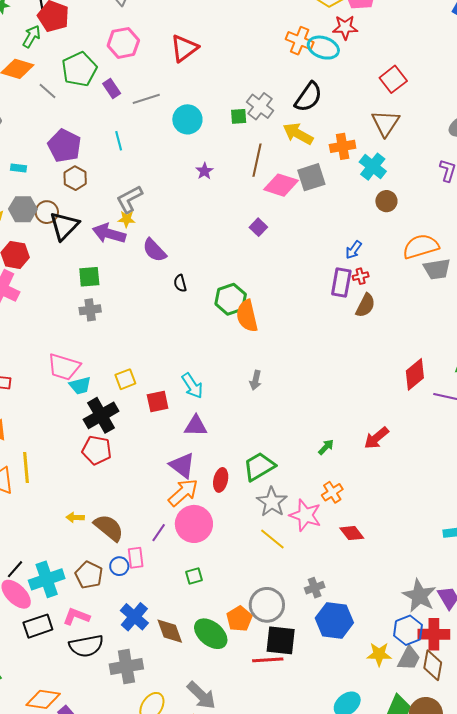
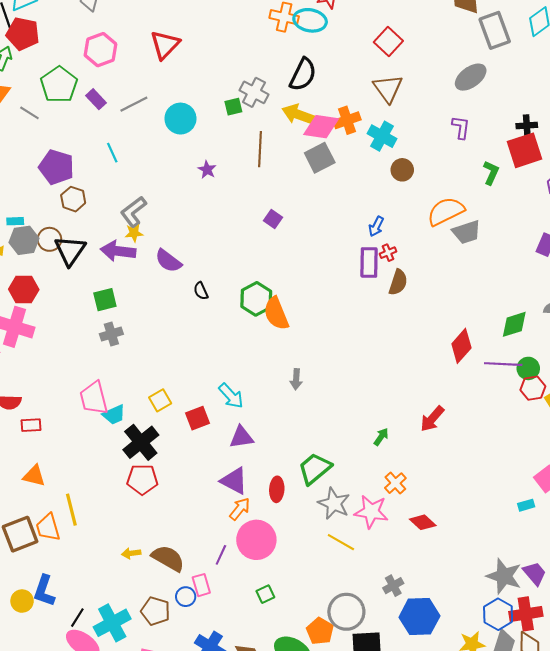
cyan rectangle: (18, 168) -> (15, 221), moved
pink diamond: (281, 185) -> (321, 127), moved
pink trapezoid: (64, 367) -> (94, 398), turned 68
orange arrow: (183, 493) -> (240, 509), size x0.7

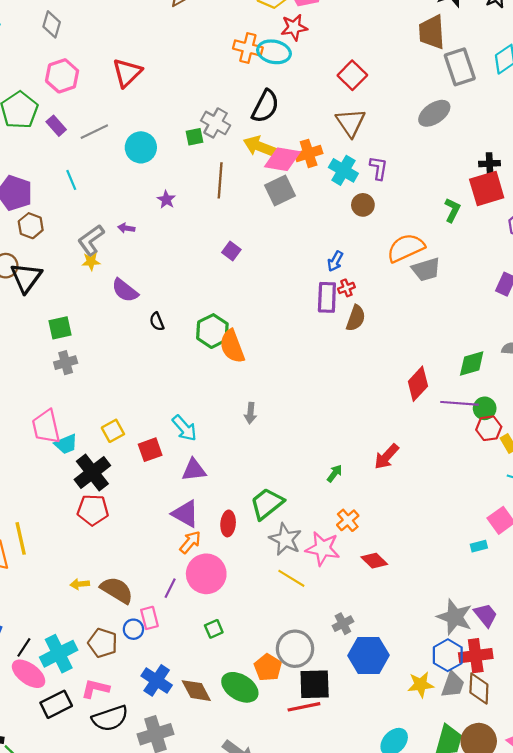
purple L-shape: (461, 127) -> (379, 168), moved
purple arrow: (118, 251) -> (126, 228), moved, size x0.5

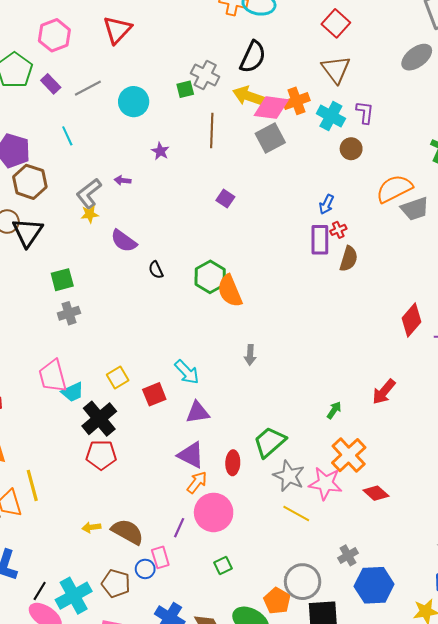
brown hexagon: (31, 226) -> (30, 182), size x1.4
orange cross: (348, 520) -> (349, 455), size x1.6

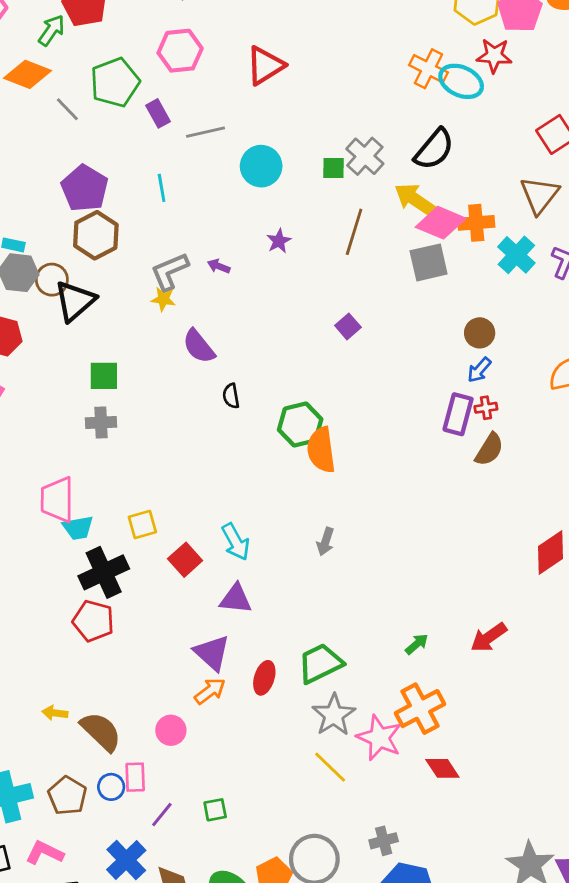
brown circle: (351, 149) -> (480, 333), moved
red square: (154, 394) -> (185, 560), turned -35
pink circle: (214, 512) -> (171, 730), moved, size x0.6
purple line: (179, 528) -> (162, 815), moved

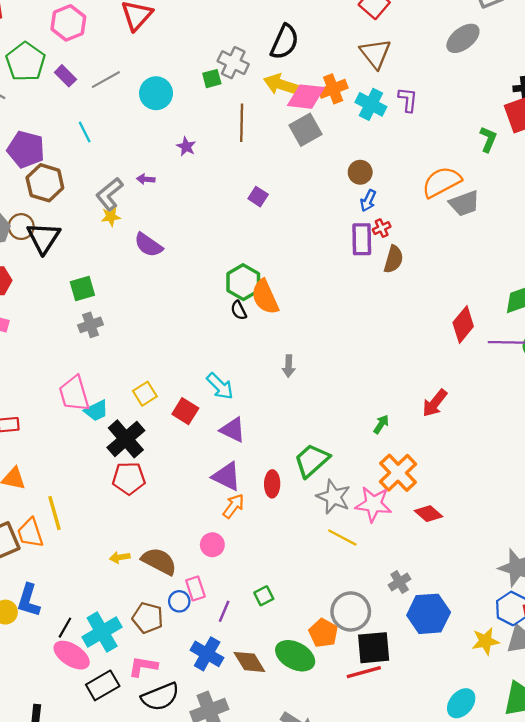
black semicircle: (231, 396) -> (239, 310), moved
purple triangle: (236, 599) -> (233, 430), turned 36

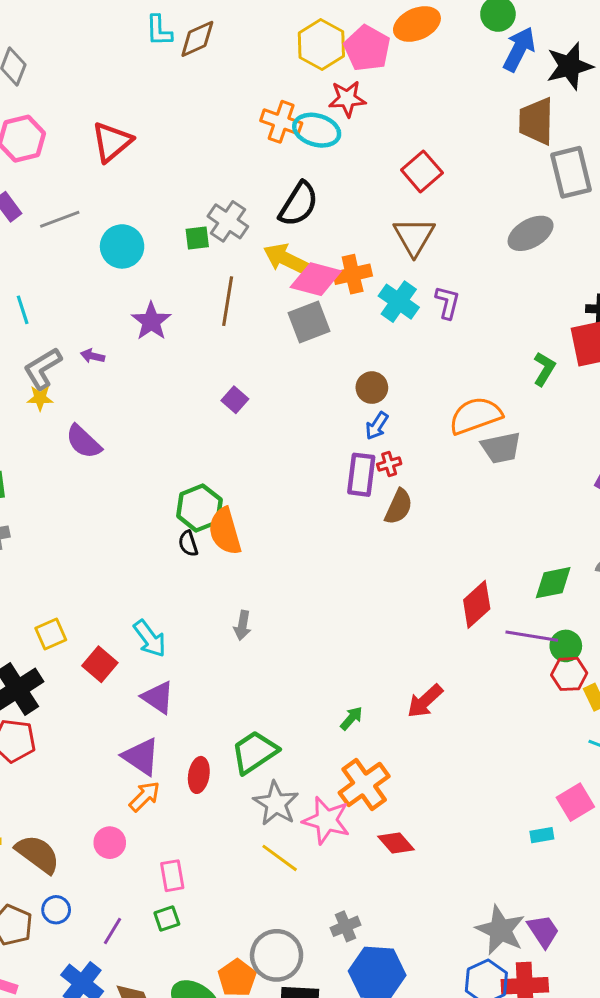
cyan line: (85, 132) -> (23, 310), moved
purple star: (186, 147) -> (151, 321), size x1.5
pink rectangle: (195, 588) -> (172, 876), moved

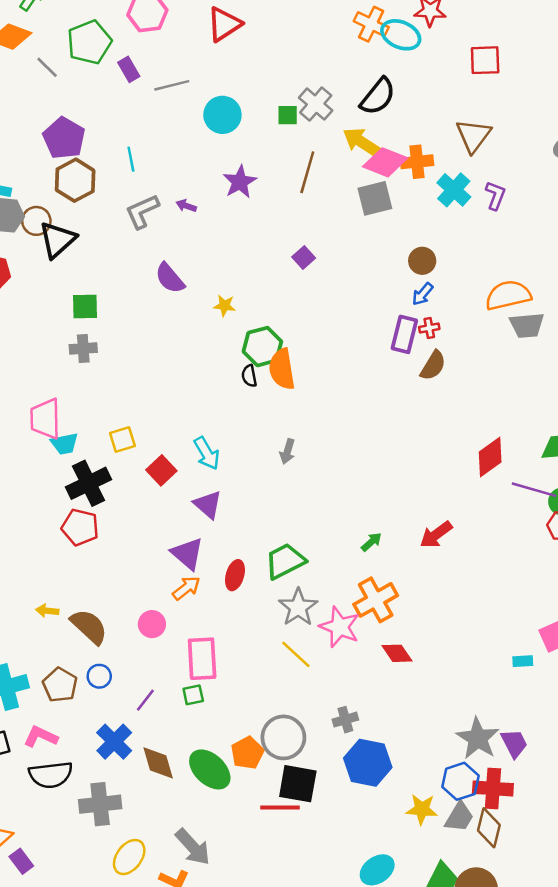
red square: (422, 171) -> (485, 60), moved, turned 32
yellow star: (40, 398) -> (224, 306), moved
pink rectangle: (172, 876) -> (202, 659), size x1.6

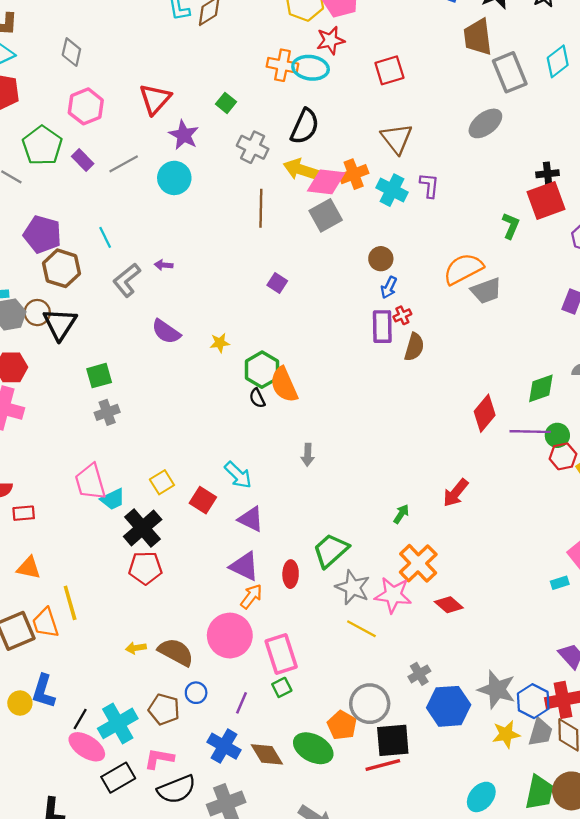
green square: (288, 115) -> (226, 103), moved, turned -36
purple star: (240, 182) -> (184, 135), moved
pink circle: (152, 624) -> (230, 636), size x1.8
gray star: (478, 738) -> (497, 690), moved

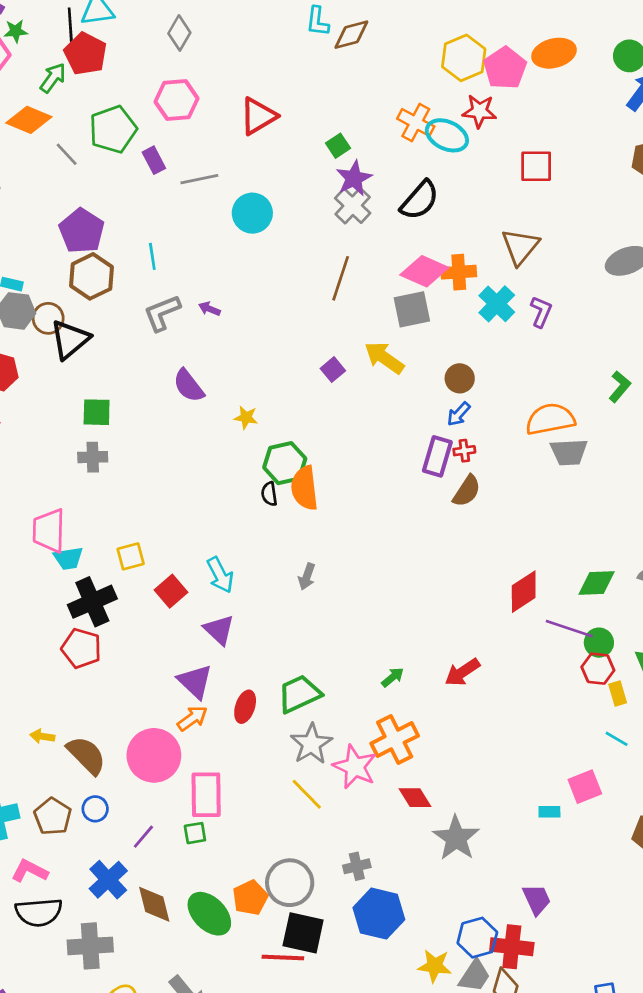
purple star: (184, 135) -> (354, 178), moved
yellow arrow: (301, 170) -> (384, 358), moved
gray star: (497, 690) -> (456, 838), moved

